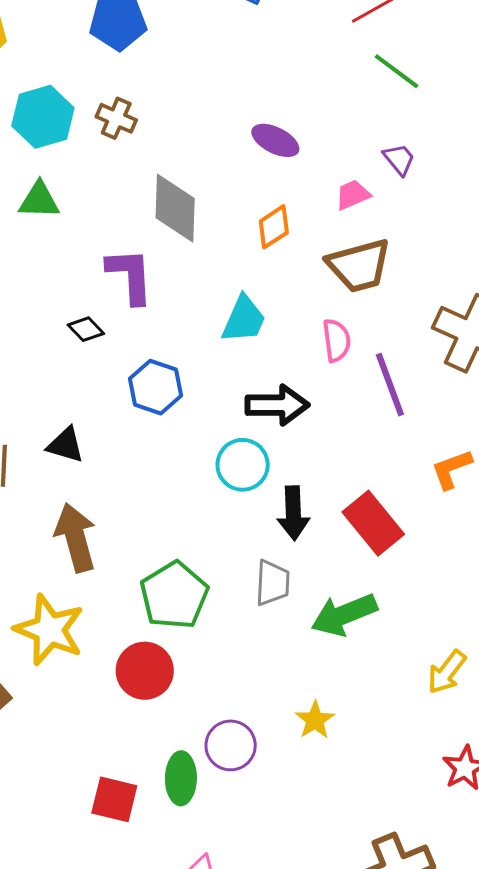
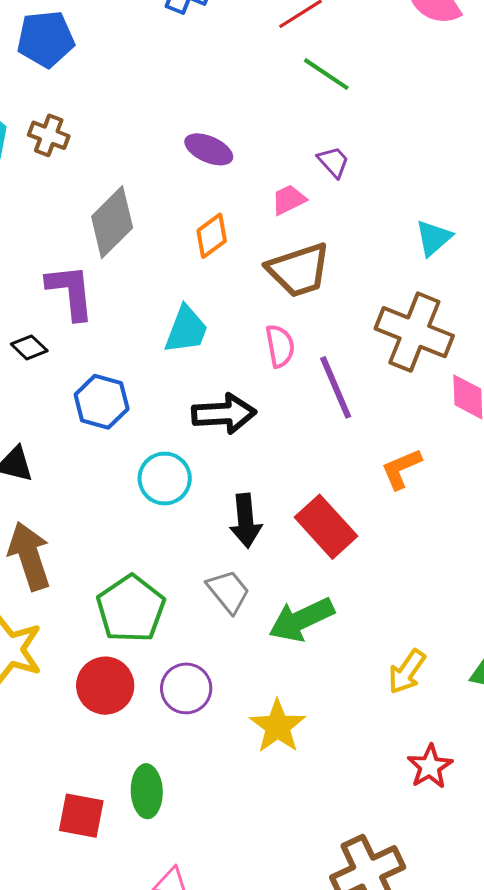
gray diamond: (175, 208) -> (112, 222), turned 46
cyan circle: (243, 465) -> (165, 479), moved
gray trapezoid: (273, 583) -> (228, 591), turned -39
yellow star: (315, 720) -> (278, 726), size x1.4
purple circle: (231, 745) -> (186, 688), moved

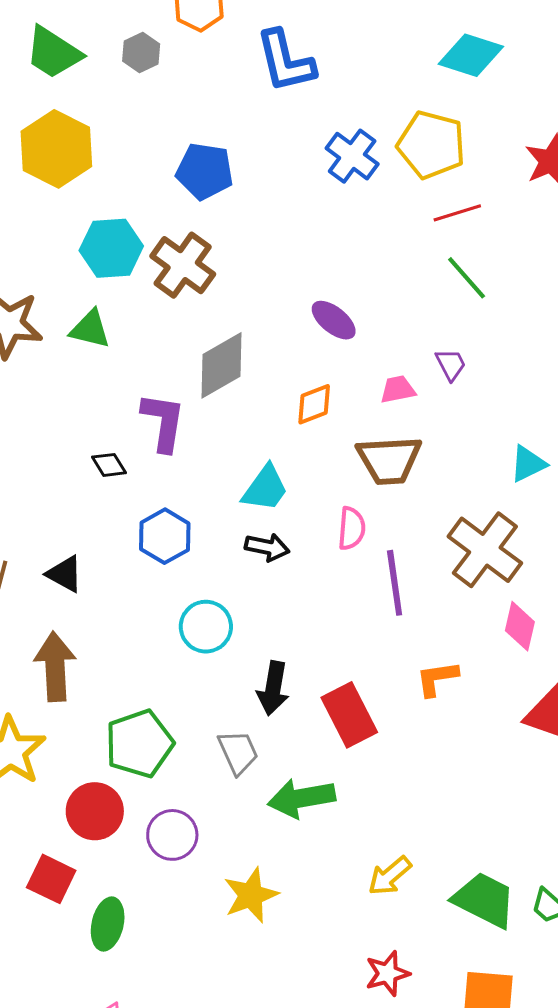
brown cross: (49, 135) -> (183, 265), size x1.6
black arrow: (224, 414) -> (267, 547), moved, size x0.7
red square: (81, 816) -> (51, 879), moved

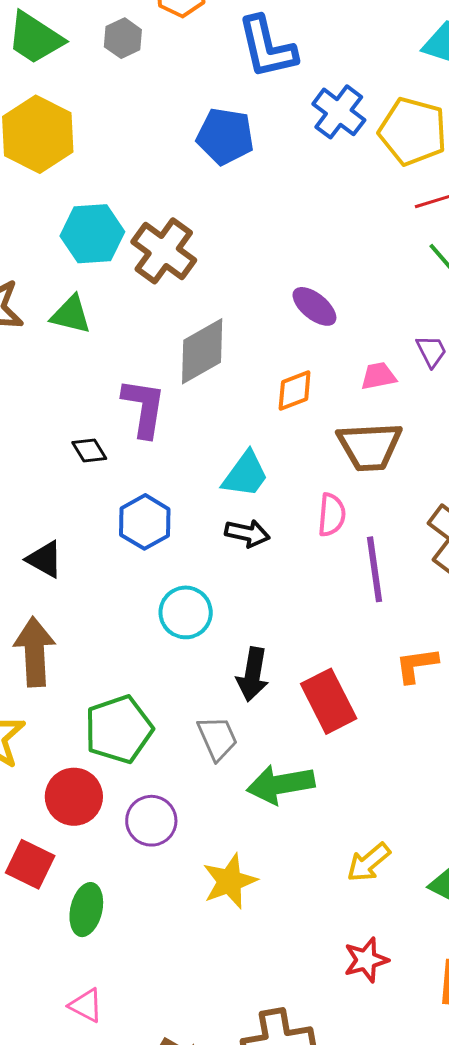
blue cross: (352, 156) -> (339, 112), moved
blue pentagon: (205, 171) -> (225, 136), moved

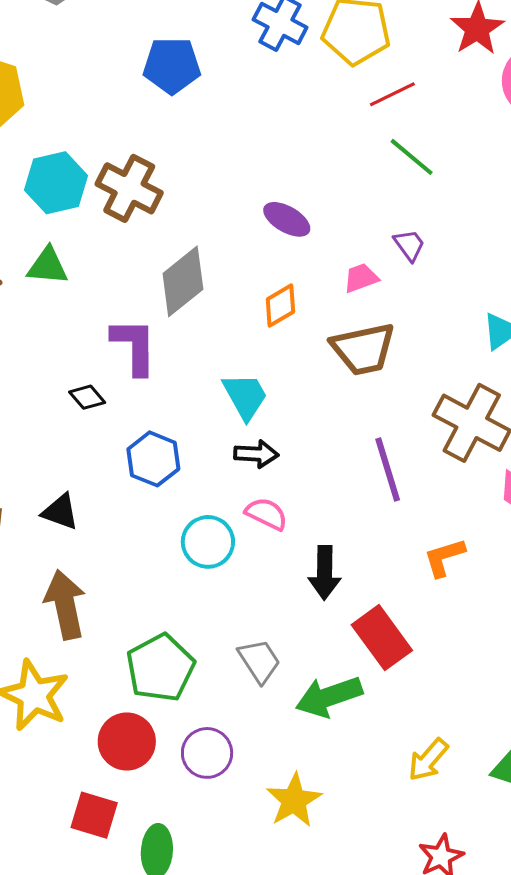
cyan trapezoid: (245, 474) -> (245, 396), turned -56
pink semicircle: (332, 515) -> (266, 514), moved, turned -60
black arrow: (253, 674) -> (325, 573), moved
red rectangle: (329, 701) -> (382, 638), moved

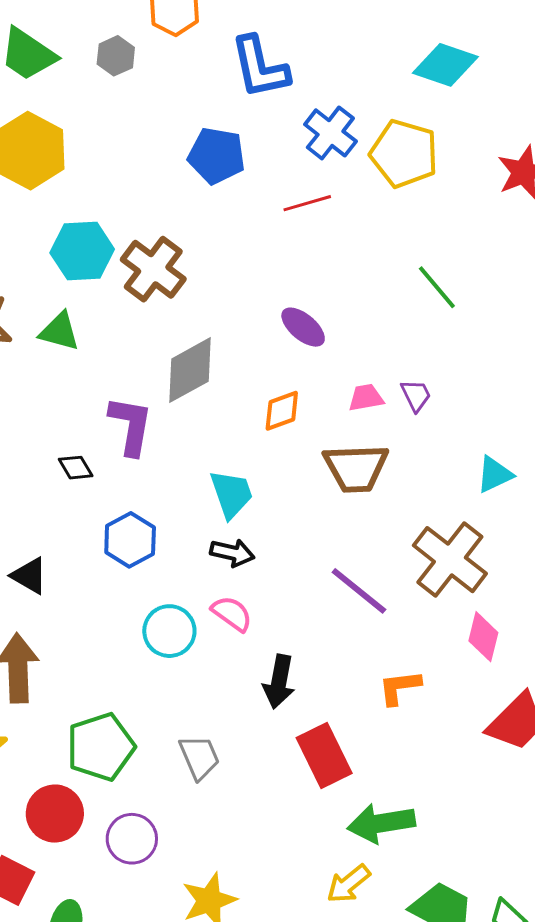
red line: (392, 94) -> (307, 203), moved
purple trapezoid: (409, 245) -> (416, 395), moved
purple line: (388, 469) -> (359, 591), turned -44
green arrow: (329, 697) -> (381, 823), moved

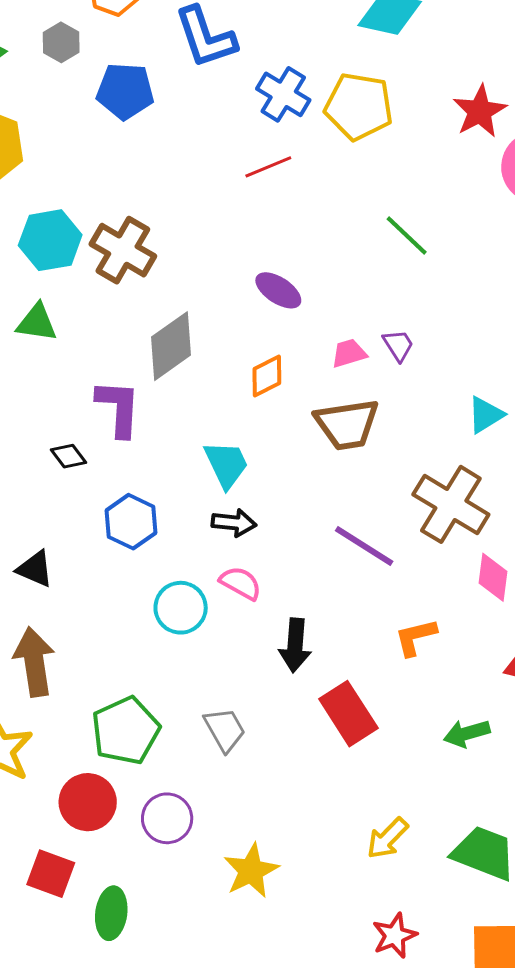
blue pentagon: (217, 156) -> (125, 91), moved
green arrow: (381, 823) -> (467, 733), moved, size x0.7

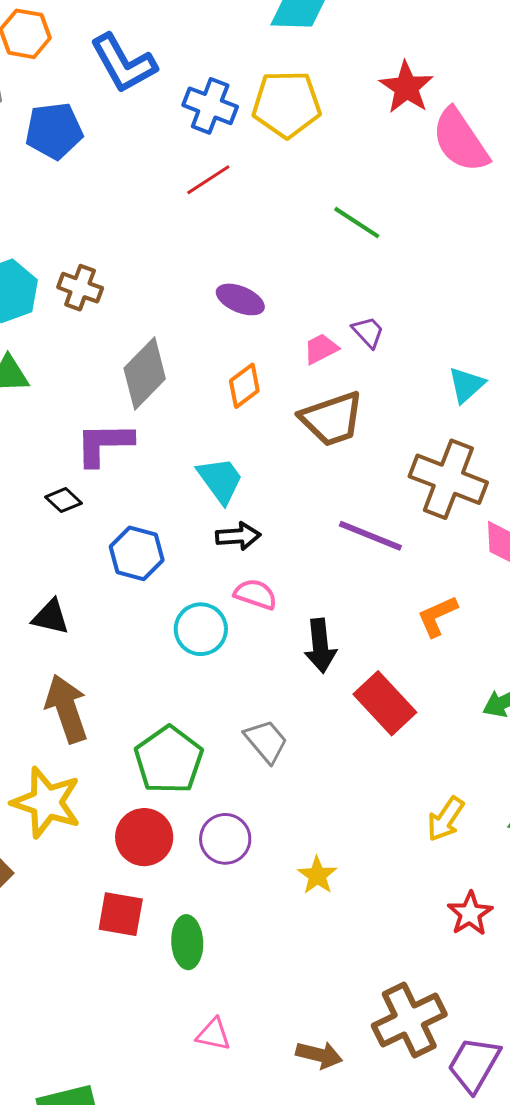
brown cross: (123, 250) -> (80, 288), size x0.7
purple L-shape: (119, 408) -> (104, 444), turned -84
yellow star: (251, 871) -> (317, 875), size x0.7

